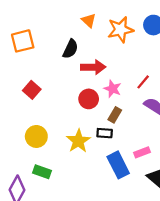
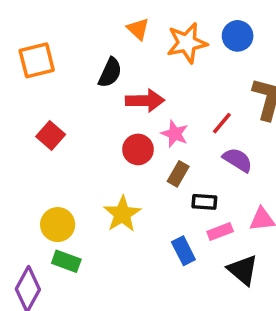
black rectangle: (105, 133) -> (204, 202), moved
yellow circle: (36, 136) -> (58, 225), moved
blue rectangle: (118, 165) -> (183, 251), size x0.7

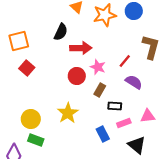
orange square: (37, 60) -> (19, 41), moved

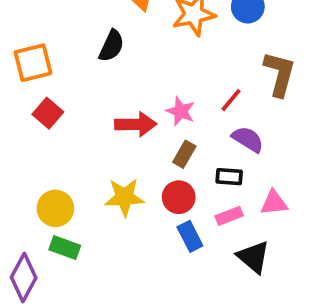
red arrow: (81, 48) -> (136, 124), moved
red circle: (77, 76) -> (179, 197), moved
black rectangle: (115, 106) -> (229, 177), moved
yellow star: (68, 113) -> (125, 197), turned 30

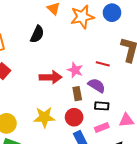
red line: (231, 100) -> (103, 64), turned 64
purple semicircle: (248, 139) -> (97, 85), moved
brown rectangle: (184, 154) -> (77, 94), turned -40

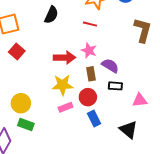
red line: (103, 64) -> (90, 24), moved
yellow star: (44, 117) -> (63, 85), moved
pink rectangle: (102, 127) -> (66, 107), moved

